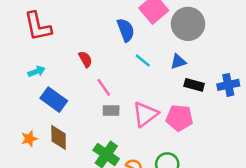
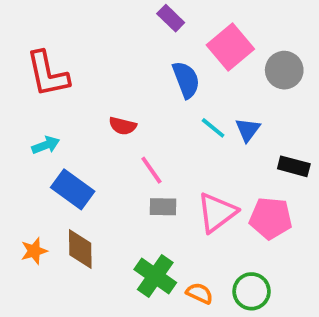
gray circle: (188, 24) -> (284, 70), size x0.7
red semicircle: (85, 59) -> (123, 126), turned 133
blue triangle: (178, 62) -> (248, 130), moved, turned -35

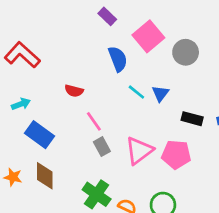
red L-shape: (48, 74) -> (22, 55), turned 144
gray rectangle: (163, 207) -> (102, 147), turned 60
orange star: (34, 251) -> (13, 177), turned 30

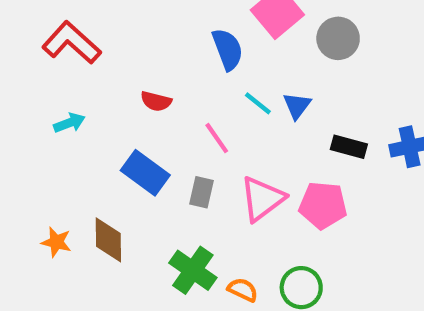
pink line: (94, 121) -> (217, 138), moved
blue rectangle: (39, 135) -> (145, 173), moved
gray rectangle: (102, 147) -> (202, 192), turned 42

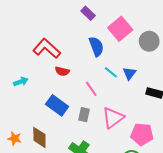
red L-shape: (72, 43) -> (47, 48), moved
pink pentagon: (323, 205) -> (142, 134), moved

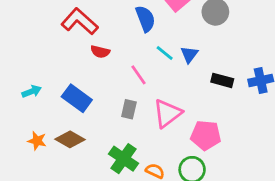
cyan arrow: (21, 82) -> (32, 91), moved
blue rectangle: (57, 105) -> (77, 98), moved
brown diamond: (39, 137) -> (70, 139), turned -60

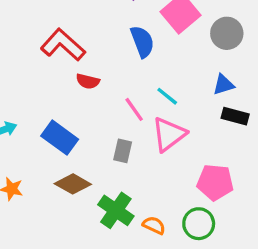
cyan line: (165, 53) -> (167, 96), moved
blue triangle: (189, 54) -> (223, 85), moved, turned 36
pink triangle: (167, 113) -> (169, 134), moved
brown diamond: (70, 139) -> (73, 184), moved

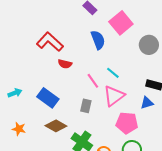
gray circle: (227, 33) -> (149, 45), moved
blue triangle: (223, 85) -> (147, 103), moved
pink pentagon: (215, 182) -> (127, 123), moved

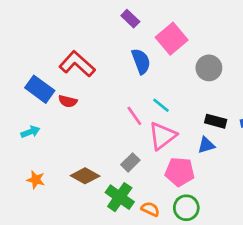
red semicircle: (65, 64) -> (68, 101), moved
blue rectangle: (48, 98) -> (40, 89), moved
gray rectangle: (86, 106) -> (130, 162), moved, turned 32

